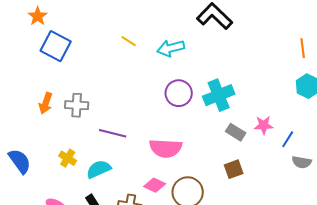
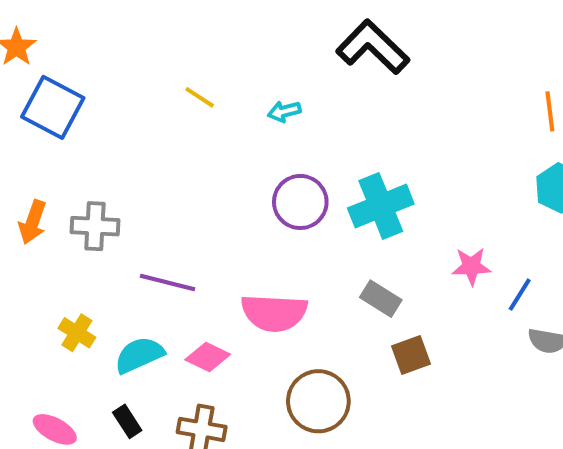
cyan arrow: (171, 48) -> (284, 111), size x0.6
gray rectangle: (236, 132) -> (381, 299), moved
pink diamond: (155, 185) -> (208, 357), moved

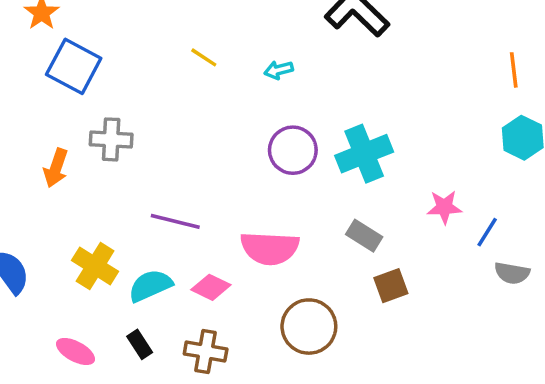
gray cross: (95, 226) -> (111, 139), moved
yellow cross: (77, 333) -> (95, 266), size x1.4

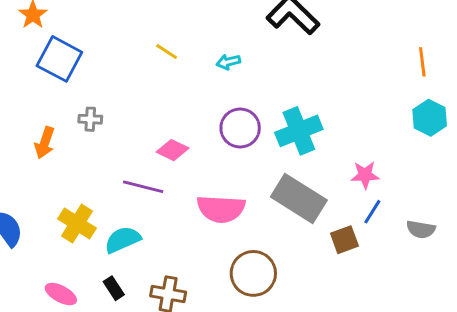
gray cross: (111, 139) -> (90, 119), size x0.7
blue line: (487, 232) -> (372, 212), moved
gray rectangle: (364, 236) -> (299, 199), size x1.8
brown square: (391, 286) -> (344, 240), moved
pink diamond: (211, 287) -> (173, 150), moved

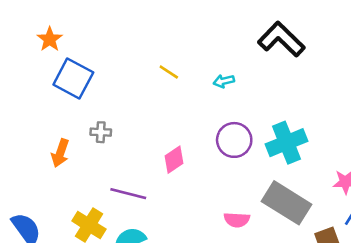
pink diamond: (173, 150) -> (174, 160), turned -60
purple line: (143, 187) -> (128, 194), moved
pink semicircle: (221, 209) -> (237, 220), moved, size x0.6

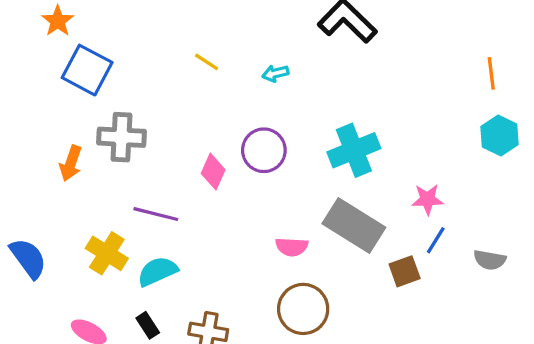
gray cross: (101, 132) -> (122, 137), size x1.8
purple circle: (234, 140) -> (264, 150), moved
pink diamond: (174, 160) -> (213, 172), turned -32

